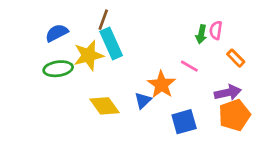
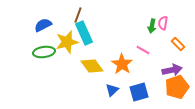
blue triangle: (143, 100) -> (112, 90), moved
yellow diamond: (104, 106) -> (92, 66), moved

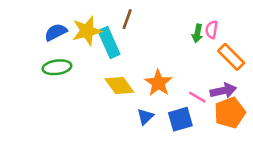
brown line: (78, 15) -> (127, 19), moved
yellow star: (67, 42) -> (87, 31), moved
orange rectangle: (178, 44) -> (231, 57), size x1.5
pink line: (143, 50) -> (197, 97), moved

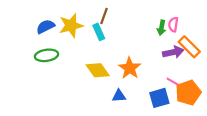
cyan rectangle: (109, 43) -> (99, 32), moved, size x0.7
purple arrow: (223, 91) -> (173, 52), moved
pink line: (197, 97) -> (173, 82), moved
blue triangle: (145, 117) -> (119, 96), turned 40
blue square: (180, 119) -> (159, 98), moved

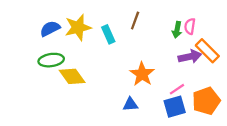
brown line: (104, 16) -> (135, 20), moved
yellow diamond: (98, 70) -> (72, 76), moved
pink line: (173, 82) -> (177, 89), moved, turned -64

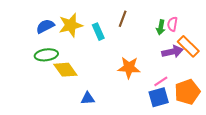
orange star: (142, 74) -> (129, 68), turned -30
blue triangle: (130, 104) -> (88, 98), moved

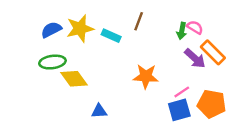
pink semicircle: (172, 24) -> (195, 27), turned 112
cyan rectangle: (98, 32) -> (111, 36), turned -42
purple arrow: (172, 52) -> (195, 58), turned 54
orange pentagon: (187, 92) -> (212, 104), turned 30

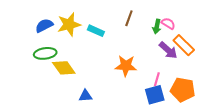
brown line: (139, 21) -> (129, 18), moved
pink line: (182, 92) -> (157, 79), turned -40

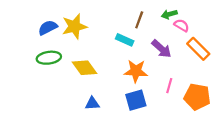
green arrow: (157, 27) -> (169, 14), moved, turned 64
cyan rectangle: (96, 31) -> (125, 40), moved
purple arrow: (168, 50) -> (161, 49), moved
yellow diamond: (64, 68) -> (85, 68), moved
blue square: (155, 95) -> (136, 100), moved

